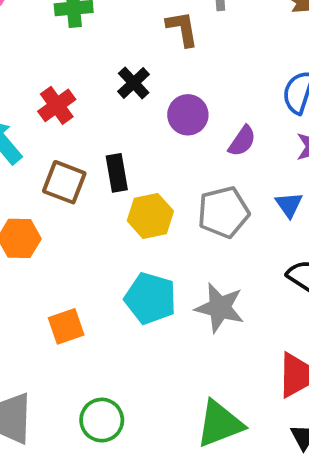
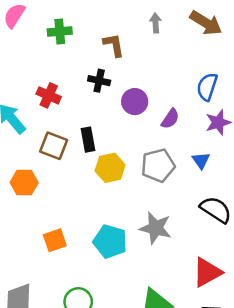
brown L-shape: (182, 29) -> (114, 45), moved
black cross: (134, 83) -> (99, 81), turned -35
red cross: (57, 105) -> (49, 95), turned -30
cyan pentagon: (150, 298) -> (110, 242), moved

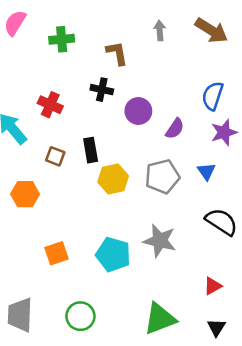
brown square: (54, 146) -> (55, 156), size x0.7
red triangle: (207, 272) -> (213, 286), size x0.6

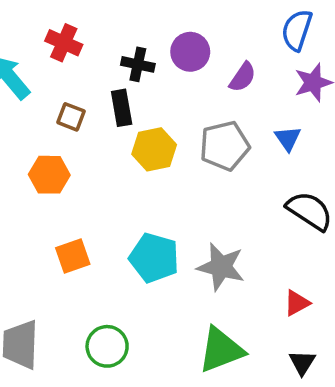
black cross: (102, 90) -> (138, 64), moved
orange hexagon: (25, 194) -> (49, 175), moved
gray star: (160, 241) -> (221, 267), moved

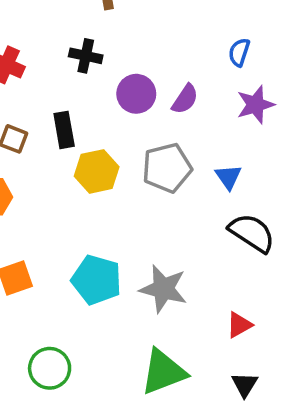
blue semicircle: (297, 30) -> (239, 52), size x0.7
purple circle: (190, 52) -> (136, 94), moved
black cross: (138, 64) -> (86, 56), moved
blue triangle: (288, 139) -> (228, 177), moved

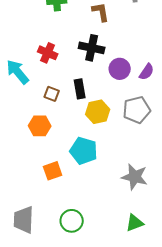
black cross: (86, 56) -> (92, 48), size x1.4
cyan pentagon: (97, 280) -> (84, 151), moved
green triangle: (163, 372) -> (135, 223), size x0.7

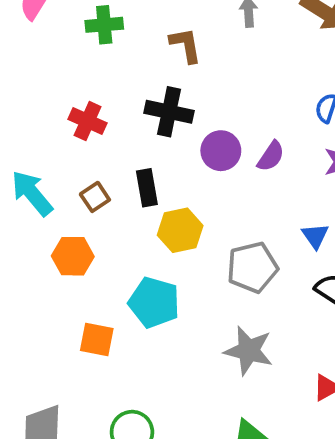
cyan arrow: (18, 72) -> (32, 193), moved
brown square: (52, 94) -> (95, 197), turned 35
gray pentagon: (137, 110) -> (252, 267), moved
orange square: (53, 171) -> (97, 339), turned 30

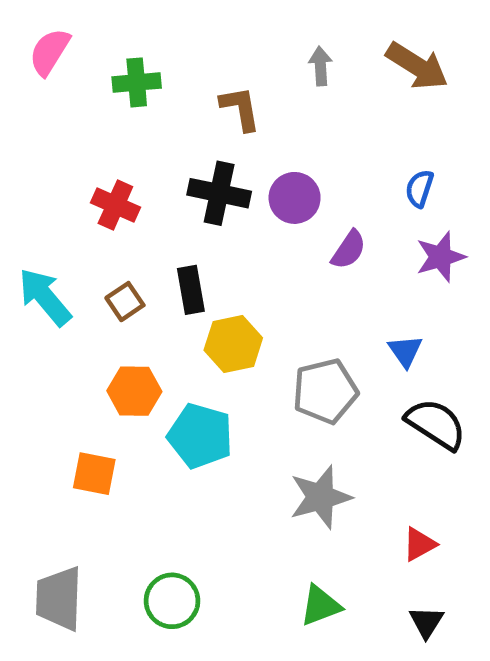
purple circle: (221, 151) -> (295, 198), moved
orange hexagon: (73, 256) -> (134, 391), moved
orange square: (97, 339) -> (94, 474), moved
gray star: (249, 351) -> (320, 497), turned -30

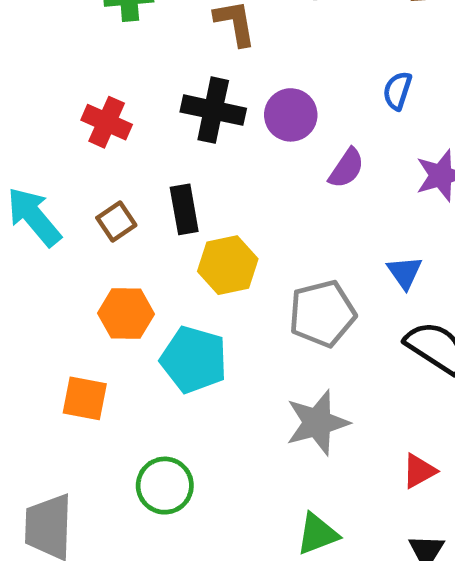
blue semicircle: (419, 188) -> (397, 91), moved
green circle: (172, 601) -> (165, 486), moved

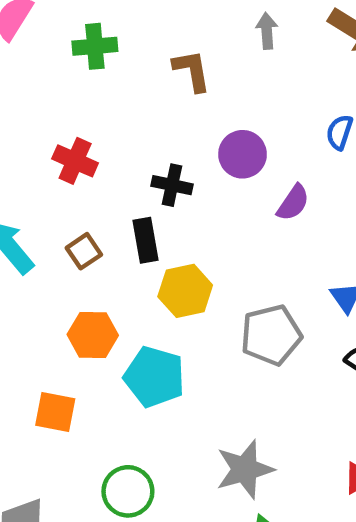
black cross: (213, 110) -> (172, 185), moved, size x0.7
gray star: (317, 423) -> (245, 469), moved

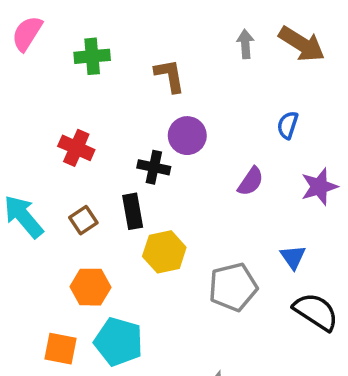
gray arrow: (267, 31) -> (245, 44), moved
purple circle: (243, 154) -> (187, 136), moved
cyan pentagon: (154, 377) -> (119, 342), moved

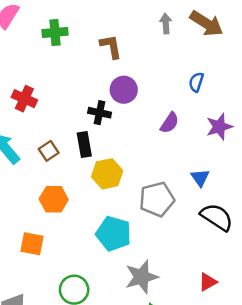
red cross: (76, 148) -> (24, 99), moved
cyan pentagon: (119, 342) -> (114, 234), moved

